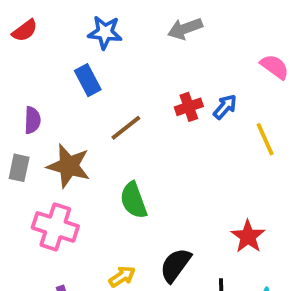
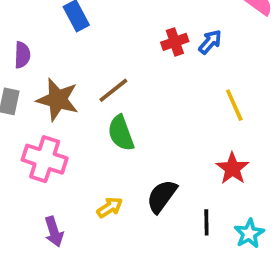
brown line: (126, 128) -> (113, 90), moved
yellow line: (265, 139) -> (234, 105), moved

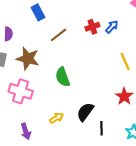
brown line: (113, 90) -> (59, 35), moved
black line: (206, 222) -> (102, 128), moved

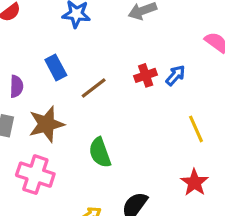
blue rectangle: (38, 12) -> (56, 68), moved
brown star: (28, 59) -> (46, 124), turned -30

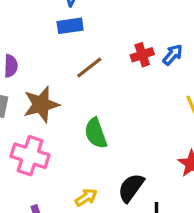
blue rectangle: (56, 68) -> (70, 26), moved, turned -70

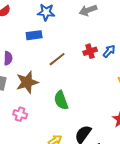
blue rectangle: (70, 26) -> (34, 35), moved
pink cross: (30, 156) -> (20, 114), size x0.6

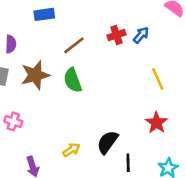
green semicircle: (61, 100) -> (73, 80), moved
pink cross: (20, 114) -> (13, 121), moved

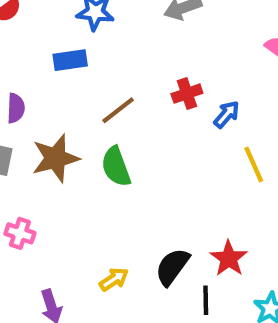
blue arrow: (141, 35) -> (227, 114), moved
red star: (156, 123) -> (229, 258), moved

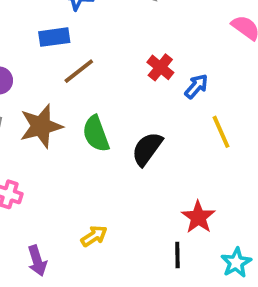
red cross: (187, 94) -> (160, 67), turned -32
brown line: (118, 110) -> (79, 71), moved
black semicircle: (172, 267) -> (147, 149), moved

